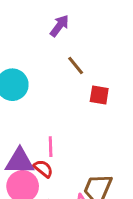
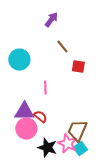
pink line: (51, 147) -> (45, 88), moved

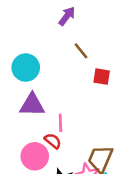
pink line: (45, 88) -> (60, 123), moved
purple triangle: (24, 112) -> (32, 105), moved

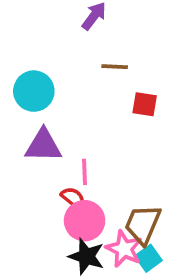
brown line: (81, 51) -> (115, 67), turned -48
pink circle: (35, 156) -> (85, 221), moved

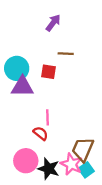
red square: (145, 104) -> (49, 72), moved
purple triangle: (43, 146) -> (22, 87), moved
pink circle: (85, 221) -> (26, 161), moved

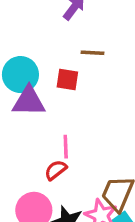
red semicircle: (41, 133) -> (56, 170), turned -77

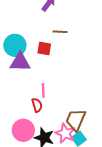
red semicircle: (56, 170) -> (37, 105), turned 112

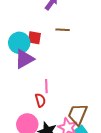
red square: (44, 48) -> (34, 38), moved
purple triangle: (20, 62) -> (24, 59), turned -30

